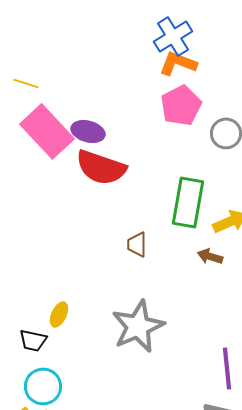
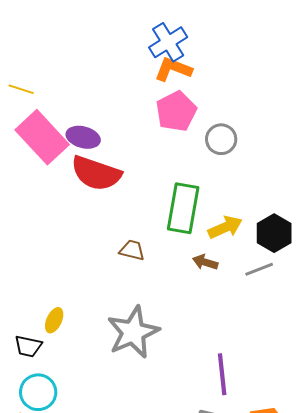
brown trapezoid: (137, 244) -> (132, 250), turned 104

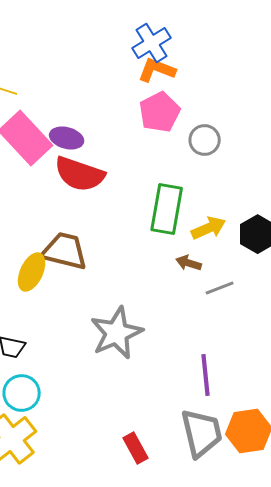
brown trapezoid: (132, 250) -> (65, 251), moved, size x1.8
gray line: (259, 269) -> (220, 288), moved
yellow ellipse: (54, 320) -> (32, 272), moved, size x1.5

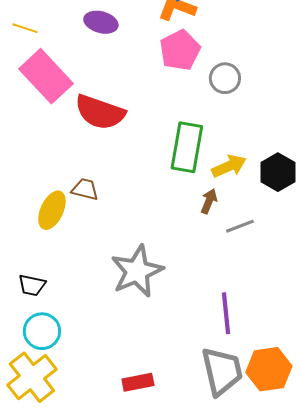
purple ellipse: (67, 138) -> (101, 22), moved
brown trapezoid: (65, 251) -> (85, 189), size x0.6
brown arrow: (189, 263) -> (209, 201), turned 95
red rectangle: (136, 448) -> (138, 382), moved, turned -72

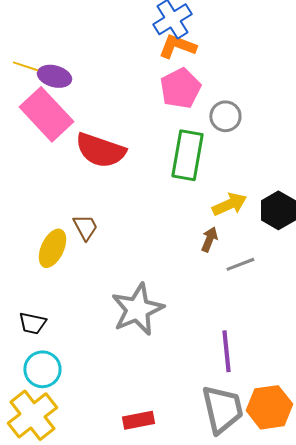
purple ellipse: (101, 22) -> (54, 76), moved
green rectangle: (187, 147) -> (187, 155), moved
brown trapezoid: (85, 189) -> (85, 227), turned 48

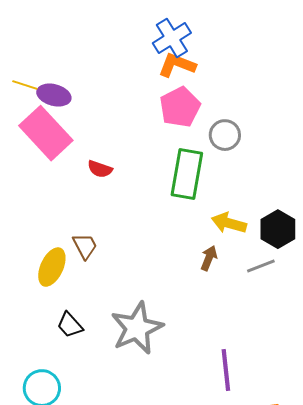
red semicircle: (100, 150) -> (100, 169), size x0.5
yellow arrow: (229, 204) -> (229, 223), turned -140
gray line: (240, 264) -> (261, 266), moved
black trapezoid: (32, 323) -> (70, 325), moved, turned 36

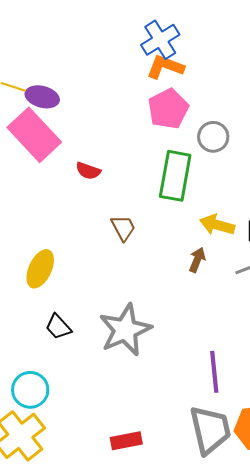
brown trapezoid: (85, 246) -> (123, 228), moved

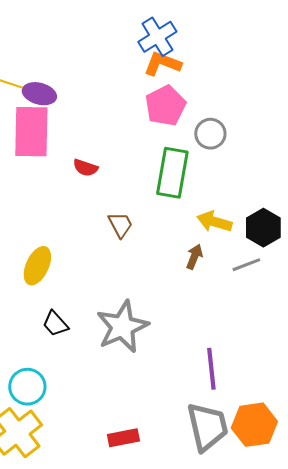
pink rectangle: (34, 135) -> (31, 132), turned 44

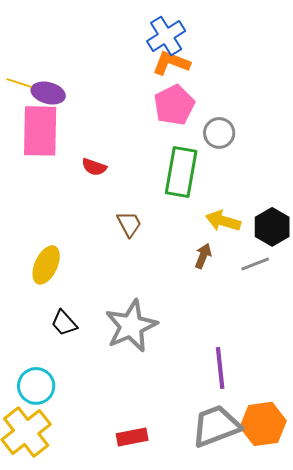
gray trapezoid: (207, 427) -> (216, 426), turned -98

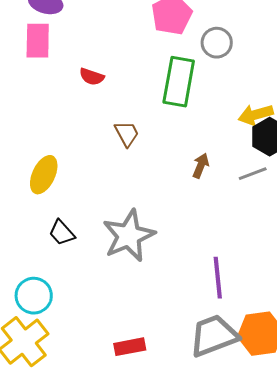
pink rectangle: (40, 131) -> (38, 41), size x0.7
yellow arrow: (223, 221) -> (256, 115), moved, turned -32

